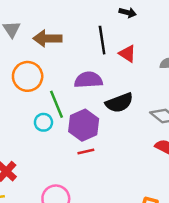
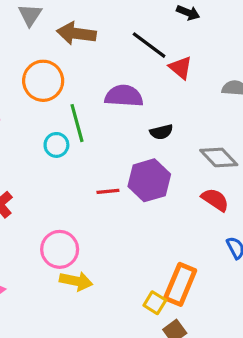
black line: (102, 40) -> (149, 45), turned -52
black semicircle: (119, 103) -> (161, 132), size x0.6
purple hexagon: (84, 125) -> (149, 180), moved

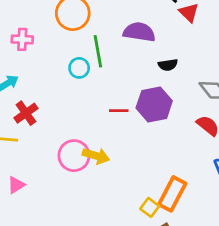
yellow arrow: (76, 281) -> (96, 156), moved

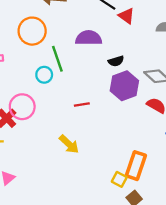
purple hexagon: (154, 104) -> (124, 86), moved
pink circle: (74, 156) -> (22, 107), moved
yellow arrow: (96, 156) -> (69, 144), turned 35

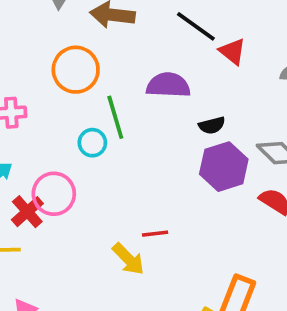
red line: (82, 105) -> (155, 234), moved

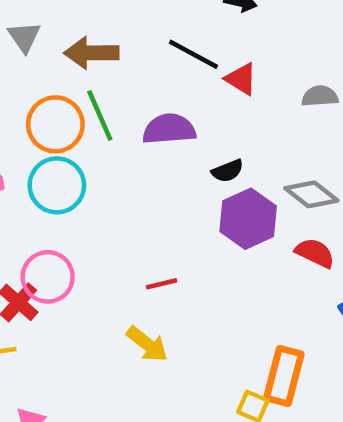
green line: (115, 117) -> (100, 115), moved
cyan circle: (92, 143) -> (57, 185), moved, size x1.6
red line: (155, 234) -> (162, 284), moved

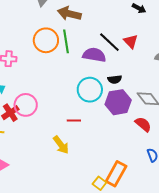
black line: (193, 54) -> (109, 42), moved
cyan circle: (57, 185) -> (90, 90), moved

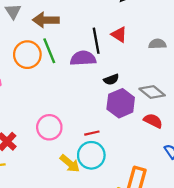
black line: (109, 42) -> (96, 41), turned 50
cyan circle: (90, 90) -> (91, 155), moved
pink circle: (26, 105) -> (49, 127), moved
red line: (74, 121) -> (92, 133), moved

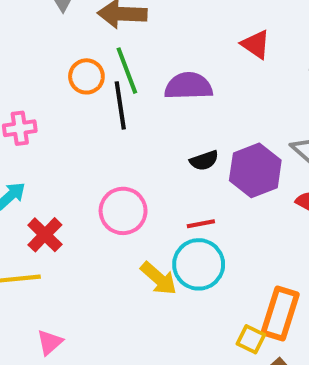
black line: (96, 41) -> (120, 105), moved
orange circle: (27, 55) -> (86, 76), size x0.7
black semicircle: (111, 80) -> (204, 161), moved

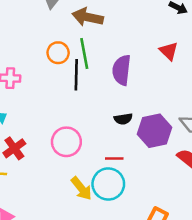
purple semicircle: (189, 86) -> (122, 70), turned -92

